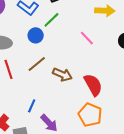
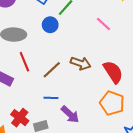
brown line: (37, 64) -> (52, 70), moved
blue line: (32, 106) -> (51, 98), turned 72

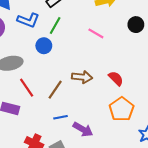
red semicircle: (113, 72) -> (116, 78), size x0.7
orange pentagon: (112, 103) -> (122, 109), turned 30

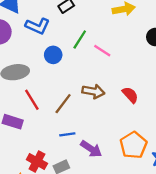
green line: (55, 26) -> (80, 39), moved
pink line: (96, 33) -> (102, 51), moved
orange pentagon: (122, 109) -> (133, 145), moved

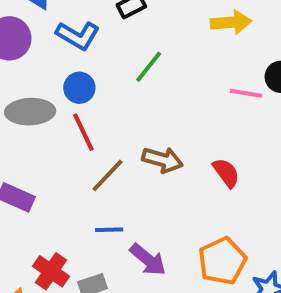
pink line: (102, 51) -> (246, 93), moved, turned -30
blue circle: (53, 55) -> (79, 88), moved
red line: (32, 100) -> (83, 132), moved

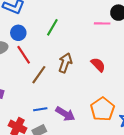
green line: (149, 67) -> (52, 27), moved
brown arrow: (162, 160) -> (65, 63), turned -78
blue line: (109, 230) -> (40, 109), moved

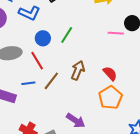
blue circle: (18, 33) -> (43, 38), moved
blue line: (40, 109) -> (28, 83), moved
orange pentagon: (103, 109) -> (110, 98), moved

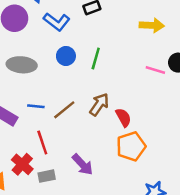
green line: (67, 35) -> (96, 59), turned -30
red line: (37, 61) -> (42, 143), moved
red semicircle: (110, 73) -> (123, 117), moved

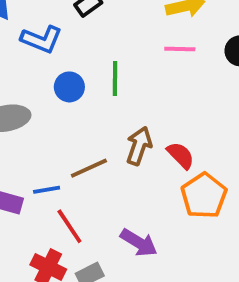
pink line: (155, 70) -> (180, 49), moved
blue line: (36, 106) -> (47, 190), moved
brown line: (64, 110) -> (89, 168), turned 30

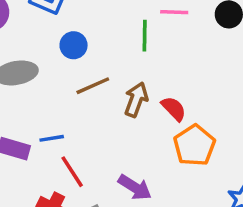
green line: (115, 79) -> (145, 36), moved
brown line: (89, 168) -> (93, 86), moved

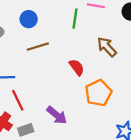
brown arrow: (136, 100) -> (107, 47), moved, turned -70
red semicircle: (174, 109) -> (77, 67), moved

